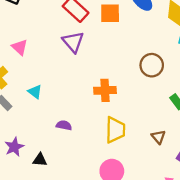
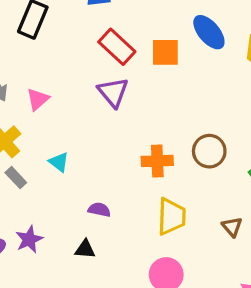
pink triangle: (20, 47) -> (38, 99), turned 36
brown circle: (152, 65) -> (209, 151), moved
black triangle: (40, 160) -> (85, 249), moved

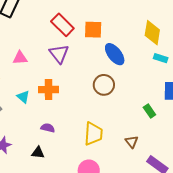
blue ellipse: (209, 32) -> (115, 54), moved
pink triangle: (38, 99) -> (20, 58), moved, turned 35
brown circle: (209, 151) -> (104, 85), moved
orange cross: (157, 161) -> (49, 90), moved

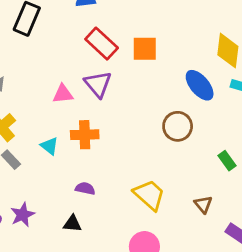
blue ellipse: (115, 54) -> (200, 85), moved
pink triangle: (20, 58) -> (63, 94), moved
brown circle: (104, 85) -> (178, 126), moved
yellow trapezoid: (93, 134) -> (149, 195), turned -50

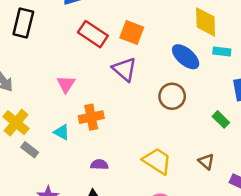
orange square: (145, 49) -> (132, 32), turned 30
purple triangle: (98, 84) -> (124, 69), moved
pink triangle: (63, 94) -> (66, 84), turned -42

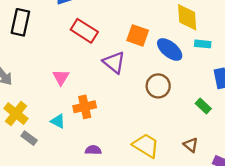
orange square: (132, 32) -> (138, 35), moved

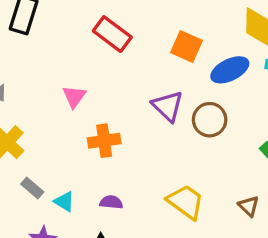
blue ellipse: (170, 49) -> (230, 70), turned -70
purple triangle: (114, 62) -> (168, 106), moved
cyan triangle: (58, 121) -> (64, 202), moved
gray rectangle: (29, 138) -> (32, 188), moved

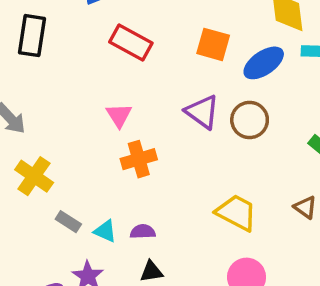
pink triangle: (74, 97) -> (119, 115), moved
purple semicircle: (111, 202) -> (143, 232), moved

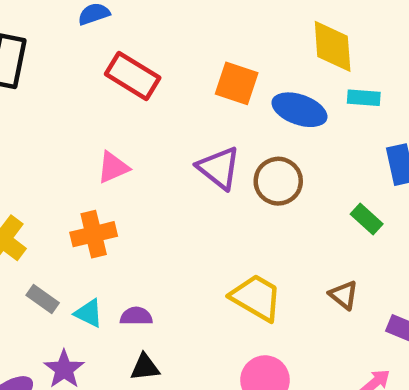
blue ellipse: (264, 63) -> (299, 110), turned 51
pink triangle: (119, 115) -> (113, 167), turned 36
orange cross: (139, 159) -> (94, 234), moved

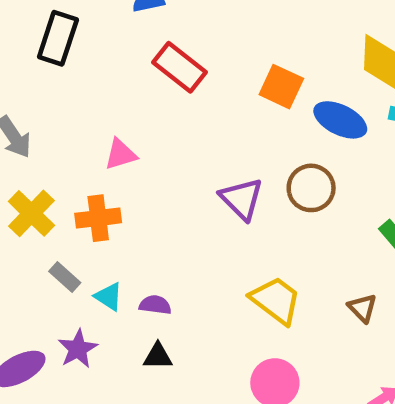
pink triangle: (113, 167) -> (121, 154), moved
purple triangle: (219, 168) -> (242, 199), moved
orange cross: (94, 234) -> (98, 218), moved

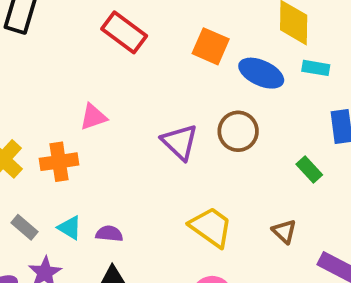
pink triangle: (121, 154) -> (93, 117), moved
gray rectangle: (65, 277) -> (25, 227), moved

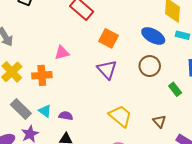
orange square: (211, 46) -> (109, 38), moved
brown circle: (238, 131) -> (150, 66), moved
gray rectangle: (25, 227) -> (21, 109), size x1.5

